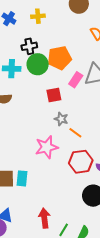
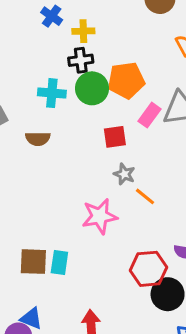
yellow cross: (38, 16) -> (83, 31), moved
red hexagon: (81, 162) -> (148, 269), moved

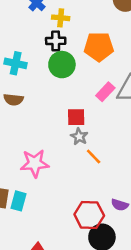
orange pentagon: (126, 80) -> (99, 47), moved
cyan cross: (52, 93) -> (16, 63), moved
red square: (115, 137) -> (76, 117), moved
pink star: (100, 216) -> (35, 163), moved

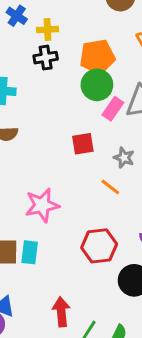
green circle: (62, 65) -> (97, 85), moved
gray star: (79, 137) -> (124, 158), moved
red hexagon: (89, 215) -> (99, 246), moved

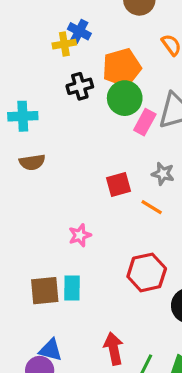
blue cross: (17, 16) -> (79, 31), moved
black cross: (46, 58) -> (80, 86), moved
red square: (83, 144) -> (119, 185), moved
pink star: (42, 205) -> (80, 235), size x0.6

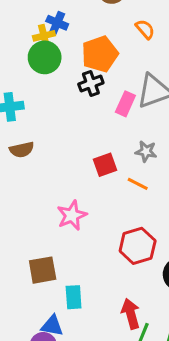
black cross: (80, 86) -> (91, 83), moved
green circle: (125, 98) -> (45, 57), moved
pink star: (80, 235) -> (72, 215), size x1.4
cyan rectangle: (72, 288) -> (74, 297), moved
red arrow: (114, 349) -> (131, 314), moved

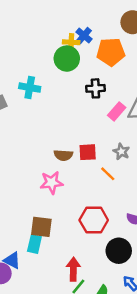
orange pentagon: (100, 54) -> (111, 52), moved
brown semicircle: (22, 150) -> (63, 155), moved
brown square: (43, 270) -> (41, 227), moved

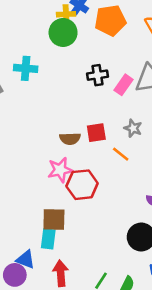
black cross: (95, 88) -> (97, 75), moved
red hexagon: (94, 220) -> (82, 185), moved
red arrow: (73, 269) -> (61, 273), moved

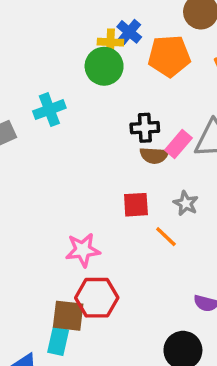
cyan cross: (26, 68) -> (49, 110), turned -30
brown semicircle: (70, 139) -> (154, 155), moved
red hexagon: (82, 185) -> (97, 298), moved

